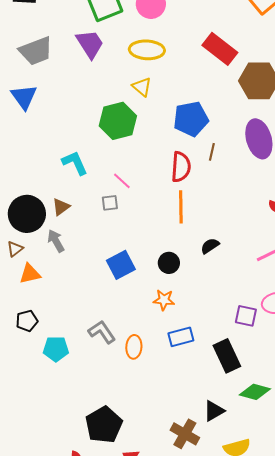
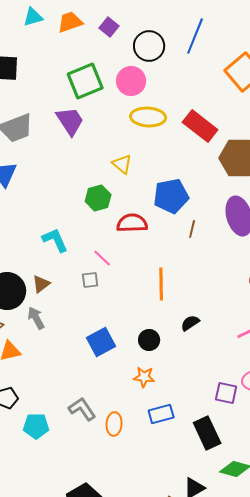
yellow ellipse: (147, 50) -> (148, 117), moved
green hexagon: (118, 121) -> (98, 198), size x0.7
red semicircle: (181, 167) -> (132, 223), moved, turned -96

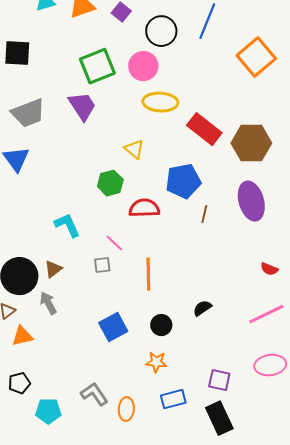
red rectangle: (200, 126) -> (204, 129), moved
orange line: (161, 284) -> (148, 274), moved
purple square: (226, 393) -> (219, 380), moved

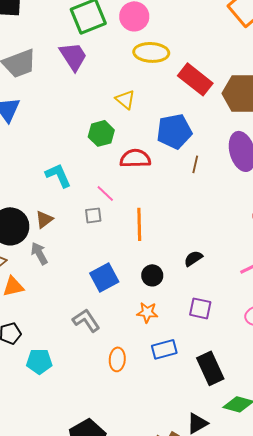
purple square: (219, 380) -> (200, 308), moved
gray L-shape: (94, 394) -> (86, 320), moved

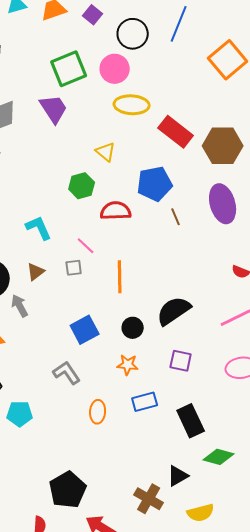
brown line: (195, 164) -> (176, 217), turned -36
brown triangle: (44, 219) -> (36, 272), moved
black semicircle: (193, 258) -> (174, 311), size x1.8

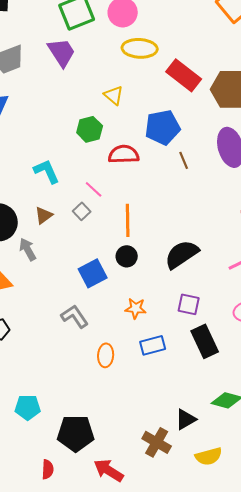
gray square: (74, 268) -> (82, 211), turned -36
black circle: (133, 328) -> (127, 256), moved
cyan pentagon: (20, 414) -> (28, 407), moved
black rectangle: (191, 421) -> (205, 341), moved
black pentagon: (68, 490) -> (76, 433), turned 30

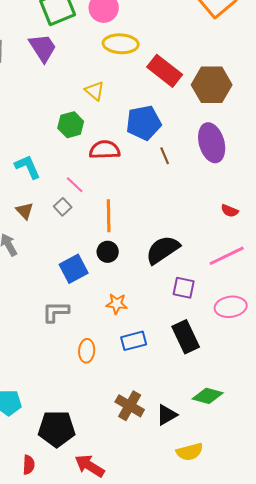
brown triangle: (44, 215) -> (25, 211), turned -36
purple square: (189, 304) -> (184, 288), moved
gray L-shape: (75, 316) -> (56, 312), turned -56
brown cross: (157, 442) -> (130, 406), moved

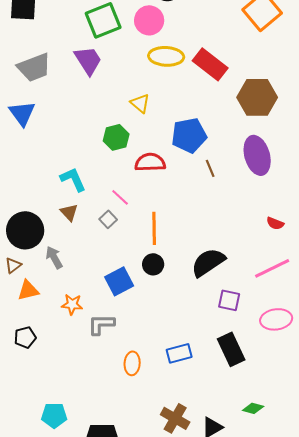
red rectangle: (165, 71) -> (210, 64), moved
brown triangle: (25, 211) -> (69, 212), moved
orange star: (117, 304) -> (72, 304), moved
green diamond: (208, 396) -> (253, 408), size x0.7

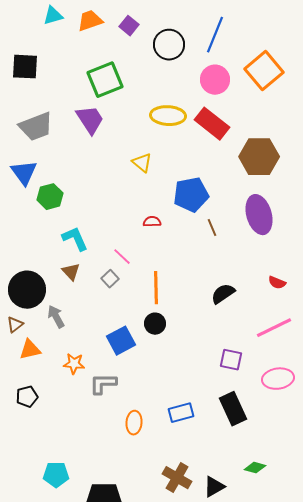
pink circle: (149, 20) -> (215, 80), moved
green hexagon: (116, 137) -> (50, 197), moved
red semicircle: (150, 162) -> (152, 222), size x0.6
black semicircle: (208, 262) -> (223, 294), moved, size x0.7

